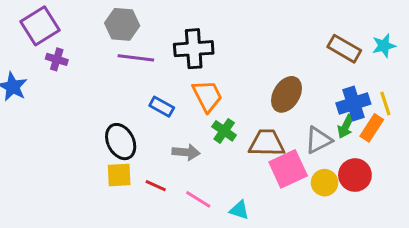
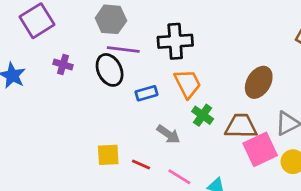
purple cross: (57, 59) -> (63, 65), moved
blue rectangle: (162, 107) -> (146, 93), turned -45
black ellipse: (121, 142) -> (110, 70), moved
gray arrow: (186, 152) -> (168, 134), turned 30

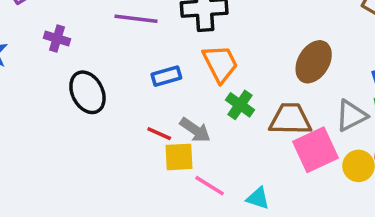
black ellipse: (110, 70) -> (87, 92), moved
yellow square: (108, 155) -> (179, 157), moved
red line: (141, 164) -> (159, 134), moved

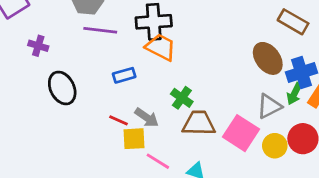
brown ellipse: (314, 62) -> (268, 58), moved, turned -68
orange trapezoid: (220, 64) -> (161, 47), moved, turned -36
brown trapezoid: (290, 119) -> (199, 123), moved
pink square: (315, 150) -> (241, 133), turned -32

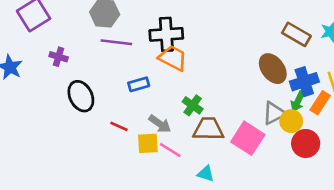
red line: (119, 120) -> (119, 126), moved
yellow circle: (275, 146) -> (291, 121), moved
pink line: (158, 161) -> (170, 150), moved

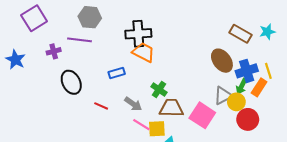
purple line: (116, 42) -> (79, 40), moved
purple cross: (59, 57) -> (54, 51), turned -32
yellow square: (148, 143) -> (157, 129), moved

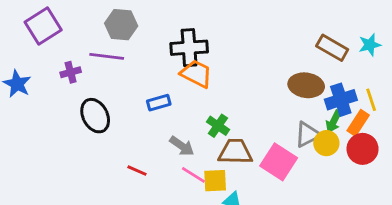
brown ellipse: (222, 61) -> (306, 85), turned -45
red line: (101, 106) -> (137, 171), moved
red circle: (248, 119) -> (363, 149), moved

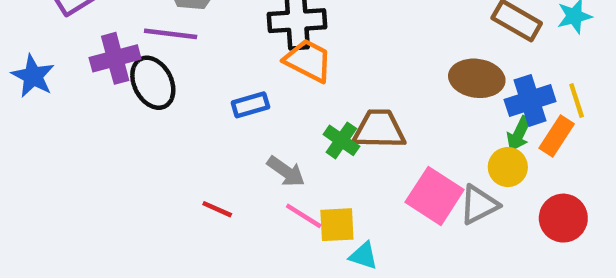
purple cross: (71, 72) -> (115, 58), size x1.5
black ellipse: (95, 116) -> (153, 83), moved
gray triangle: (308, 134) -> (479, 205), moved
red circle: (363, 149) -> (563, 218), moved
brown trapezoid: (235, 152) -> (379, 129), moved

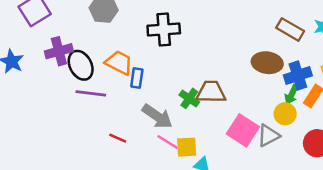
purple line: (171, 34) -> (91, 93), moved
orange trapezoid: (308, 61) -> (119, 63), moved
blue rectangle: (250, 105) -> (137, 78), turned -66
gray arrow: (286, 171) -> (157, 116), size x1.4

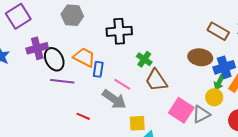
brown trapezoid: (211, 92) -> (156, 80), turned -125
green cross: (189, 98) -> (144, 59), moved
pink line: (168, 142) -> (122, 84), moved

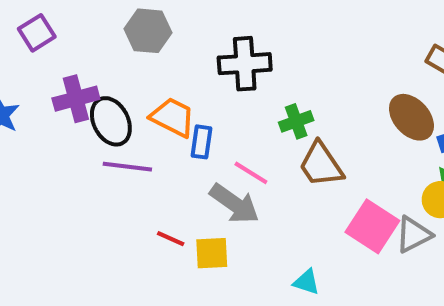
purple square: (18, 16) -> (37, 33), size x0.7
brown ellipse: (200, 57) -> (411, 117), turned 40
green cross: (144, 59) -> (296, 121), turned 35
yellow square: (137, 123) -> (212, 253), moved

